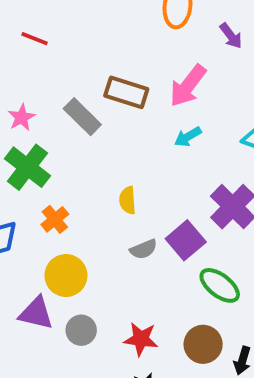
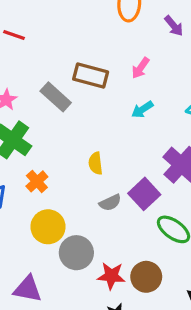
pink arrow: (188, 86) -> (141, 68), size x0.6
purple triangle: (36, 313) -> (28, 289), moved
gray circle: (81, 330) -> (76, 253), moved, size x1.4
brown circle: (203, 344) -> (146, 277), moved

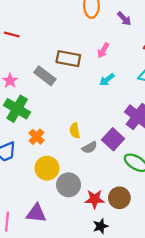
yellow semicircle: (95, 163) -> (75, 131), moved

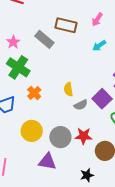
yellow circle: (47, 168) -> (32, 131), moved
red star: (95, 199) -> (84, 136), moved
purple triangle: (36, 213) -> (47, 162), moved

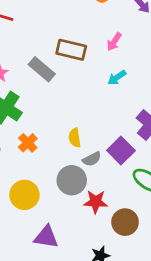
gray circle: (60, 137) -> (72, 180), moved

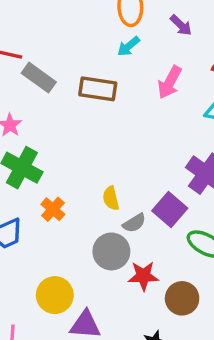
pink arrow: (114, 42) -> (170, 82), moved, size x1.4
gray rectangle: (42, 69) -> (39, 78), moved
cyan arrow: (117, 78) -> (129, 46), moved
yellow circle: (24, 195) -> (55, 295), moved

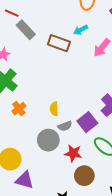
cyan arrow: (129, 46) -> (81, 30), moved
red star: (143, 276) -> (73, 153), moved

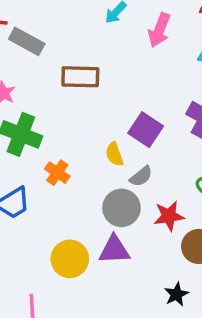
brown rectangle: (59, 43) -> (80, 77), moved
purple square: (87, 122) -> (146, 130), moved
purple triangle: (25, 180) -> (114, 250), moved

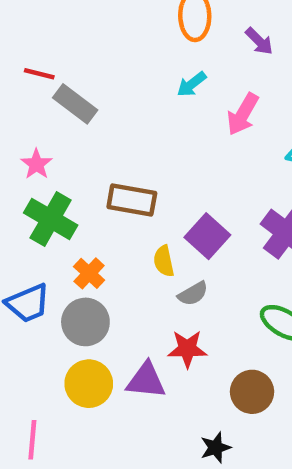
brown rectangle: (80, 77) -> (132, 200), moved
gray circle: (121, 208) -> (85, 322), moved
red star: (169, 216) -> (187, 349), moved

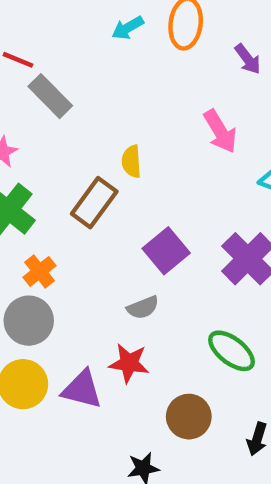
cyan arrow: (192, 84) -> (128, 28), moved
pink arrow: (243, 114) -> (220, 131), turned -69
brown rectangle: (132, 200) -> (94, 203), turned -72
yellow semicircle: (164, 261) -> (131, 161), moved

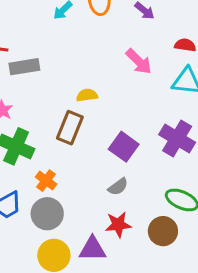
gray rectangle: (50, 96) -> (24, 67), turned -40
yellow semicircle: (131, 161) -> (87, 95), turned 100
brown circle: (189, 417) -> (163, 231), moved

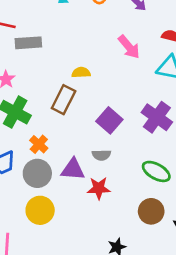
gray semicircle: (118, 187) -> (101, 155), turned 30
brown circle: (163, 231) -> (151, 211), moved
purple triangle: (92, 249) -> (73, 169), moved

